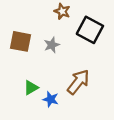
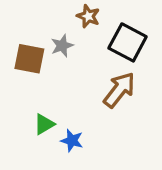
gray star: (52, 45) -> (62, 46), moved
brown arrow: (78, 82) -> (119, 90), moved

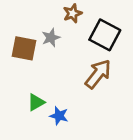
brown star: (88, 16) -> (72, 13), turned 30

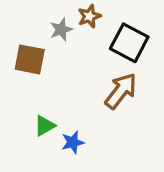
gray star: (51, 38) -> (61, 30), moved
blue star: (59, 116) -> (73, 142), turned -30

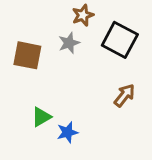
gray star: (61, 30) -> (69, 43), moved
brown arrow: (121, 91) -> (124, 95), moved, size x0.7

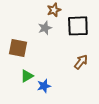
black square: (120, 40) -> (78, 26), turned -30
brown square: (27, 55) -> (18, 48), moved

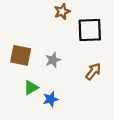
gray star: (45, 28) -> (53, 60), moved

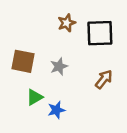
brown star: (62, 12) -> (67, 23), moved

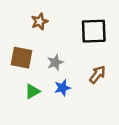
brown star: (67, 23) -> (40, 22), moved
blue star: (56, 110) -> (62, 88), moved

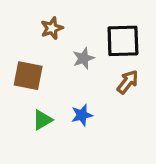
gray star: (55, 62) -> (83, 58), moved
brown arrow: (97, 74) -> (128, 82), moved

